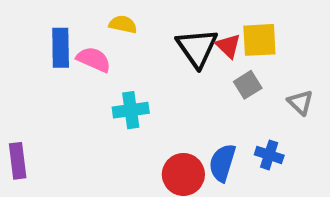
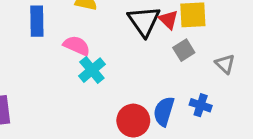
pink semicircle: (94, 59) -> (77, 46), moved
cyan cross: (131, 110) -> (92, 70), turned -32

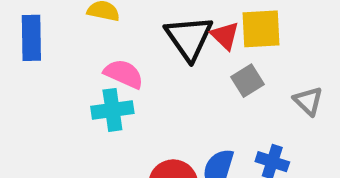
pink semicircle: (77, 46) -> (124, 74), moved
cyan cross: (92, 70) -> (112, 110), turned 32

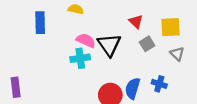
yellow square: (261, 29) -> (170, 27), moved
black triangle: (189, 38) -> (109, 45), moved

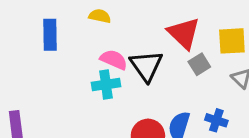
red triangle: (136, 21) -> (184, 33), size x1.6

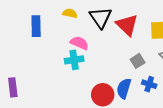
gray square: (199, 64) -> (138, 61), moved
black triangle: (146, 66) -> (101, 18), moved

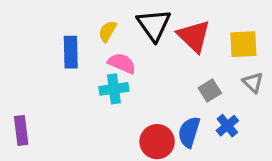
yellow semicircle: (70, 13) -> (107, 31), moved, turned -72
blue rectangle: (36, 26) -> (71, 52), moved
blue cross: (149, 84) -> (227, 126), turned 32

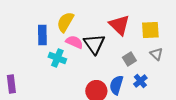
black triangle: (154, 25) -> (94, 44), moved
yellow semicircle: (107, 31) -> (65, 22), size x1.5
cyan cross: (114, 89) -> (57, 58), moved, turned 30

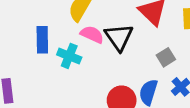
blue rectangle: (42, 35) -> (42, 40), moved

